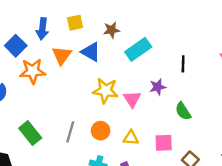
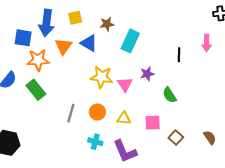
blue arrow: (42, 29) -> (46, 23), size x1.4
blue square: (16, 46) -> (23, 38), turned -36
cyan rectangle: (138, 49) -> (130, 41), turned -30
black line: (183, 64) -> (179, 55), moved
green rectangle: (30, 133) -> (36, 90), moved

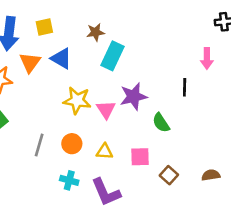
brown star: (107, 24) -> (95, 32), moved
black line: (179, 55) -> (185, 87), moved
purple star: (147, 74) -> (133, 96), size x1.5
brown semicircle: (210, 137) -> (211, 175), turned -64

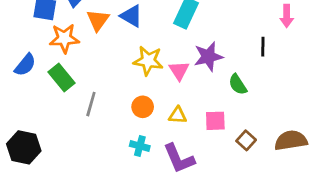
gray line: (39, 145) -> (91, 104), moved
brown semicircle: (211, 175) -> (291, 140), size x1.6

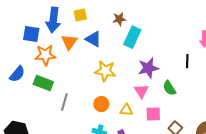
pink triangle: (179, 70) -> (141, 91), moved
green rectangle: (62, 77) -> (43, 83), turned -30

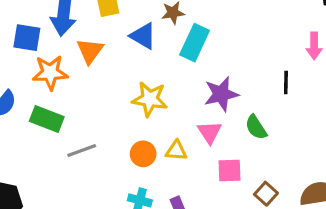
blue triangle: (93, 39) -> (143, 36), moved
gray line: (64, 102) -> (82, 151), turned 54
yellow triangle: (126, 110) -> (176, 151), moved

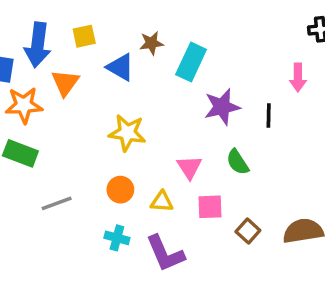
cyan rectangle: (195, 43) -> (191, 62), moved
purple star: (221, 94) -> (222, 107), moved
gray line: (82, 151) -> (57, 203), moved
yellow triangle: (176, 151) -> (162, 202), moved

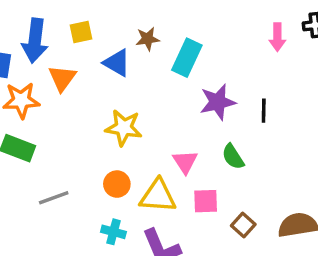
pink arrow: (298, 78) -> (277, 37), moved
yellow triangle: (162, 202) -> (158, 196), size x1.6

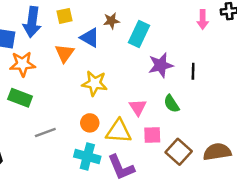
orange triangle: (62, 78) -> (65, 53), moved
brown square: (243, 225) -> (179, 152), size x1.5
cyan cross: (113, 232) -> (87, 157), size x1.5

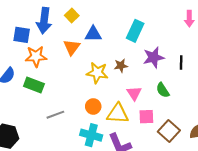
yellow square: (65, 16) -> (72, 15), turned -32
brown star: (111, 21) -> (121, 66), moved
blue triangle: (90, 38) -> (93, 34), turned -30

